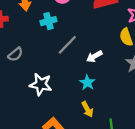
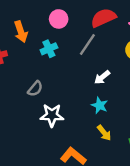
gray line: (67, 45) -> (87, 45), moved
gray semicircle: (15, 54) -> (35, 89), moved

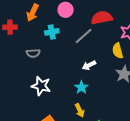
orange arrow: (21, 32) -> (33, 13), turned 30
gray semicircle: (35, 89) -> (33, 53), moved, turned 32

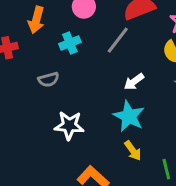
cyan star: (81, 87) -> (129, 116), size x1.5

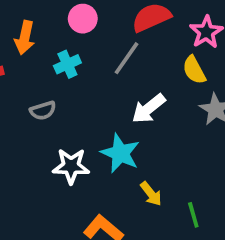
white arrow: (134, 82) -> (149, 109), size x1.4
cyan star: (129, 116) -> (120, 153), moved

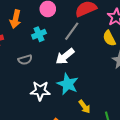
white arrow: (149, 109) -> (65, 56), moved

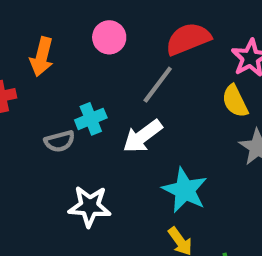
cyan cross: (39, 34) -> (91, 119), moved
cyan star: (68, 84) -> (185, 190), moved

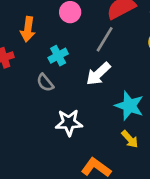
cyan cross: (91, 119) -> (58, 56), moved
gray semicircle: (60, 141) -> (45, 83), turned 72

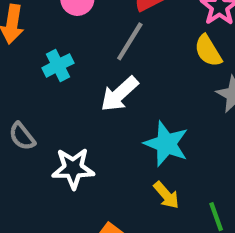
gray semicircle: (45, 83) -> (22, 136), moved

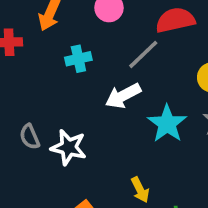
gray semicircle: (22, 136) -> (30, 137), moved
cyan star: (166, 144) -> (167, 124), moved

